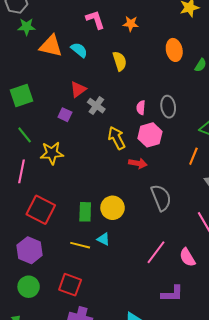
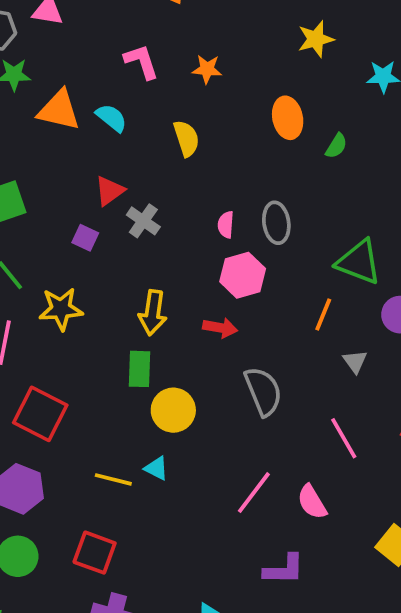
yellow arrow: (117, 138) -> (153, 313), moved, turned -145
green rectangle: (85, 212) -> (140, 369), moved

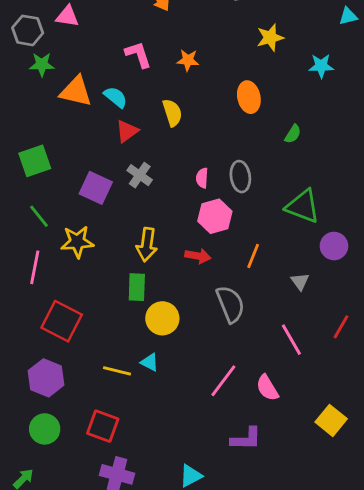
green semicircle: (336, 146) -> (293, 134), moved
red triangle: (110, 191) -> (127, 131), moved
purple square: (85, 238) -> (96, 188), size x1.6
orange line: (323, 315) -> (253, 256), moved

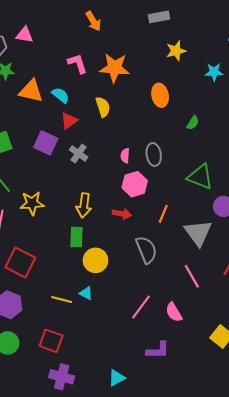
orange star: (188, 60) -> (115, 68), size x1.8
purple square: (96, 188) -> (46, 143), moved
gray triangle: (300, 281) -> (198, 233), size x2.0

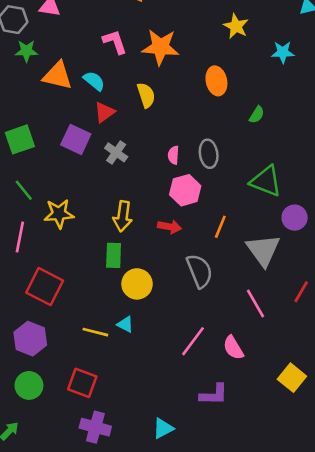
yellow star: (176, 51) -> (236, 26), turned -30

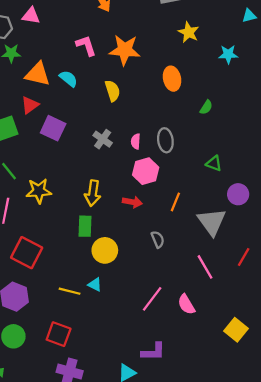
red triangle: (104, 112) -> (30, 105), moved
gray cross: (116, 152) -> (103, 139), moved
green triangle: (266, 181) -> (214, 163), size x0.6
gray semicircle: (199, 271) -> (158, 239), size x0.6
purple L-shape: (214, 395) -> (153, 352), moved

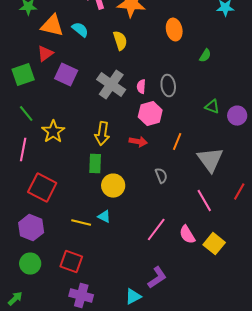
gray cross: (103, 139) -> (111, 85), size x1.6
yellow star: (39, 191) -> (53, 132), turned -30
purple circle: (238, 194) -> (237, 116), moved
yellow square: (236, 330) -> (214, 244), moved
purple L-shape: (153, 352) -> (157, 278), turned -35

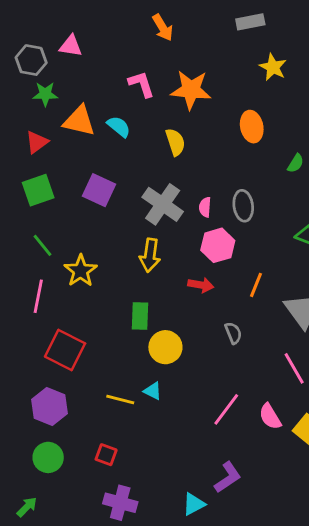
red triangle: (45, 54) -> (37, 142), moved
yellow arrow: (102, 134) -> (150, 255), moved
red square: (71, 262) -> (106, 455), size x0.7

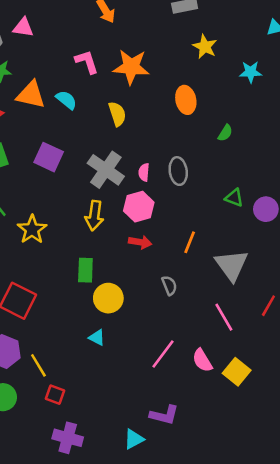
pink hexagon: (218, 245) -> (139, 207), moved
yellow line: (120, 399) -> (38, 365), moved, turned 45
purple L-shape: (228, 477) -> (164, 415), turned 48

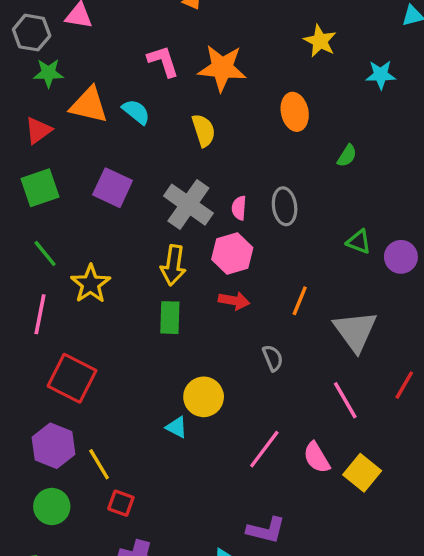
green rectangle: (85, 270) -> (170, 318), moved
yellow circle: (108, 298) -> (204, 397), moved

